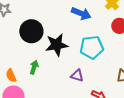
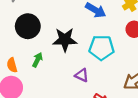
black circle: (31, 31) -> (28, 26), moved

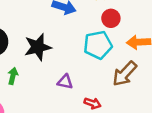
cyan pentagon: (102, 48) -> (98, 45), moved

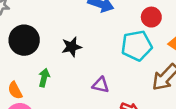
black star: (38, 47) -> (72, 47), size x0.7

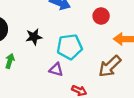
cyan pentagon: (137, 46) -> (70, 47), moved

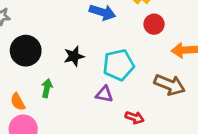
brown arrow: (110, 66) -> (170, 85), turned -110

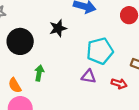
black star: (74, 56) -> (58, 28), moved
red arrow: (135, 118) -> (119, 84), moved

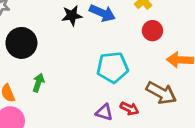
black star: (58, 28) -> (72, 16), moved
purple triangle: (89, 76) -> (104, 112), moved

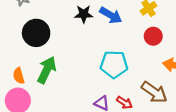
green arrow: (38, 83) -> (47, 70), size x1.6

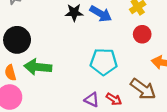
black circle: (36, 33) -> (17, 40), moved
green arrow: (47, 70) -> (38, 67), turned -110

